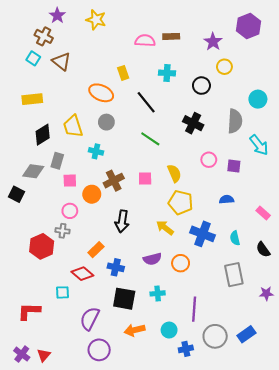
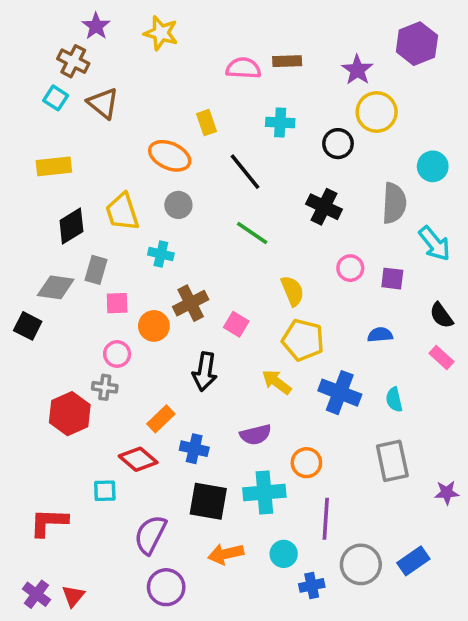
yellow circle: (224, 67) -> (377, 112), size x1.5
pink square: (145, 179) -> (236, 324), moved, turned 32
black semicircle: (263, 250) -> (441, 315), moved
orange circle: (181, 263) -> (306, 463), moved
cyan cross: (158, 293) -> (264, 493), size x1.6

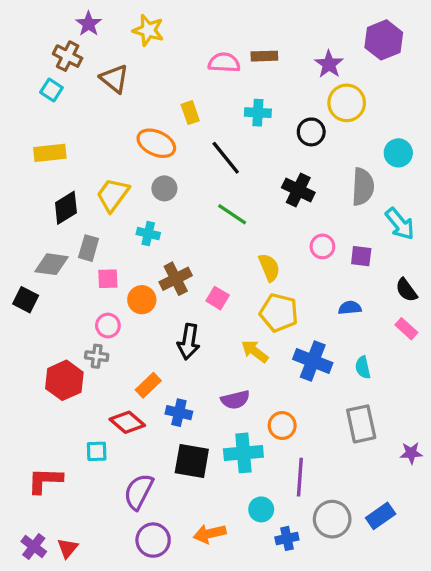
brown triangle: (103, 103) -> (114, 79), moved
yellow trapezoid: (122, 212) -> (113, 195), turned 54
orange arrow: (226, 554) -> (210, 534), moved

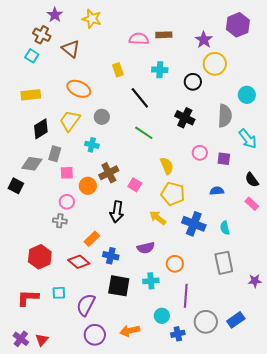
orange ellipse: (156, 143) -> (79, 89), moved
red hexagon: (64, 380) -> (40, 257), moved
cyan square: (97, 451) -> (59, 293), moved
cyan cross: (243, 453) -> (151, 281), size x0.7

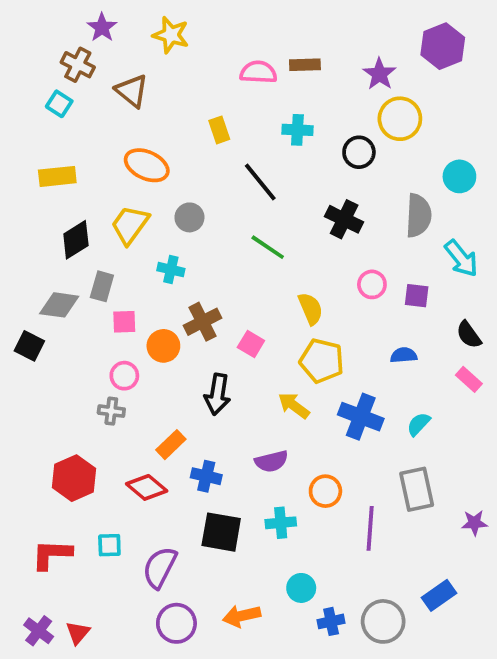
cyan semicircle: (225, 228) -> (419, 424), turned 56
purple line: (186, 296) -> (370, 528), moved
gray circle: (206, 322) -> (383, 621), moved

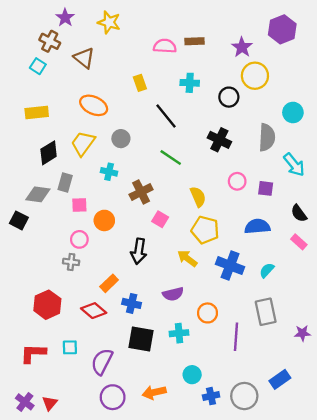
brown cross: (203, 322) -> (141, 192), moved
blue semicircle: (404, 355) -> (257, 226), size x1.5

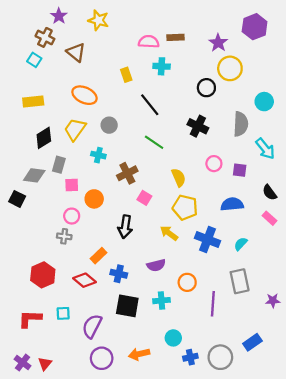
cyan cross: (190, 83) -> (162, 66), moved

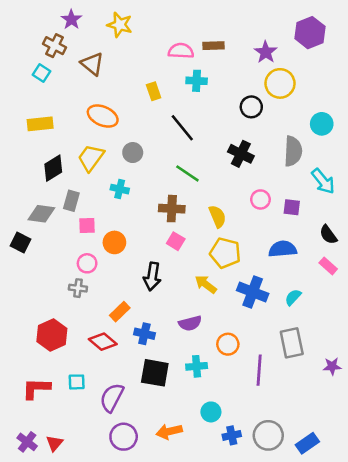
brown cross: (127, 173) -> (172, 209), moved, turned 30
blue rectangle: (252, 342) -> (307, 443), moved

